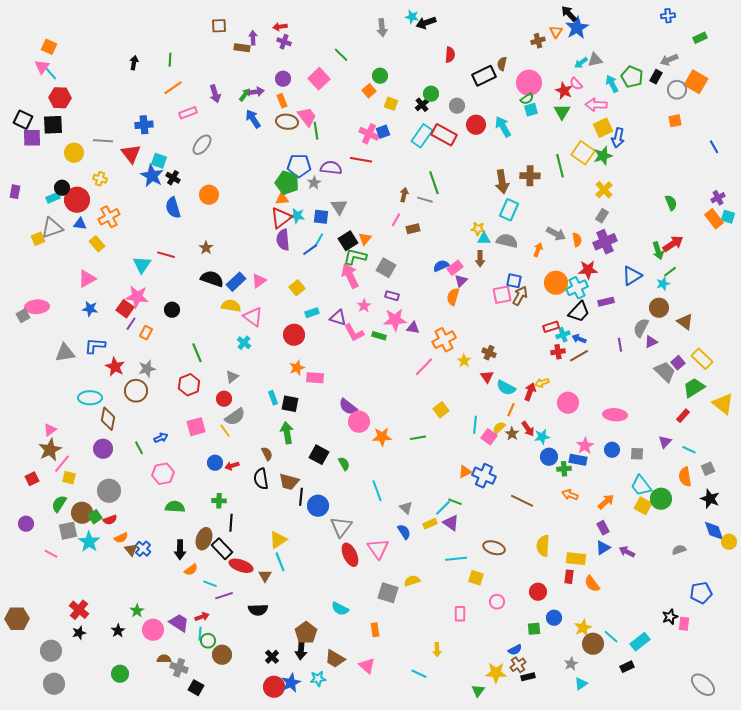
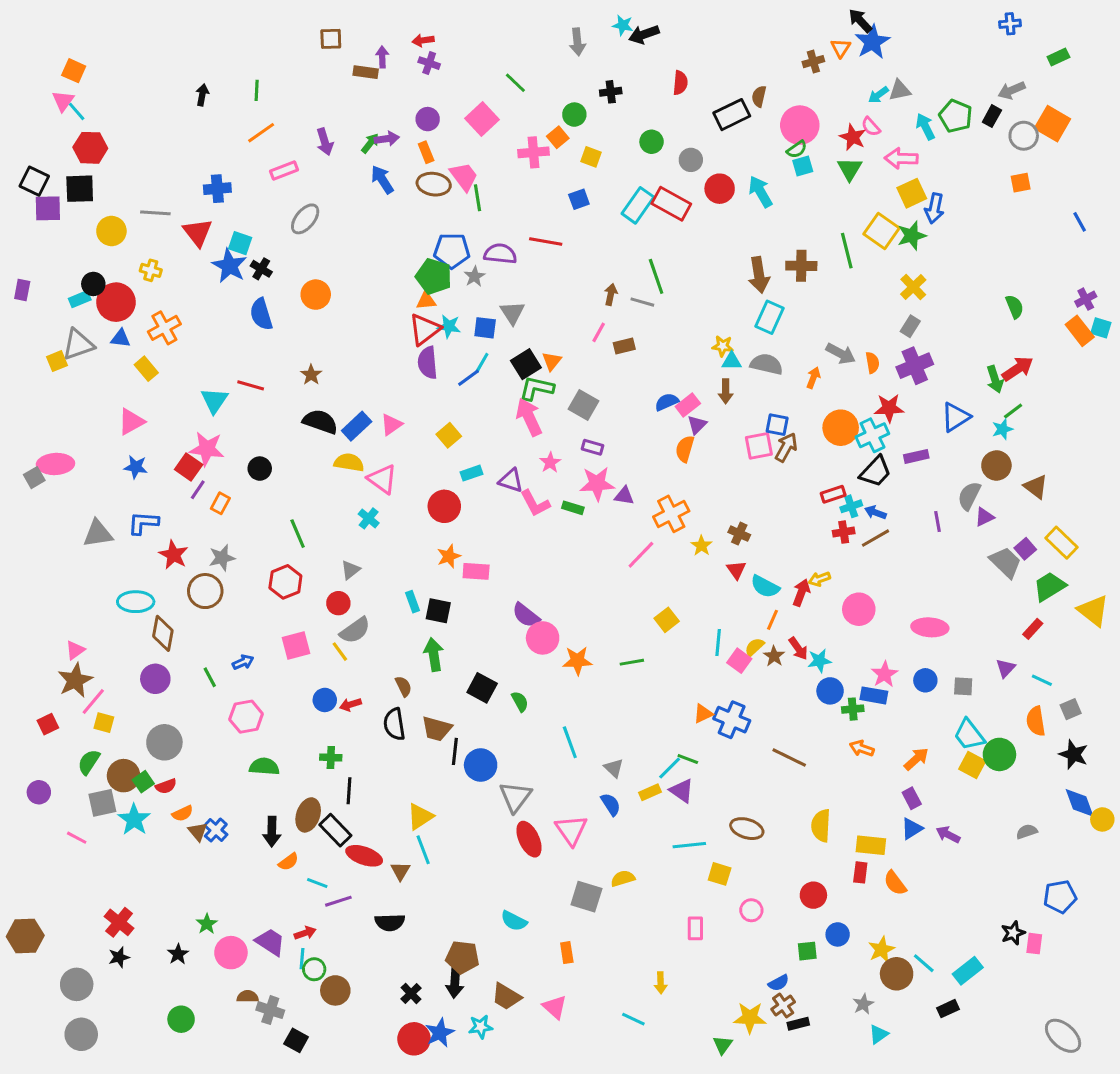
black cross: (422, 105) -> (611, 92), moved, turned 32
pink cross: (369, 134) -> (534, 152), moved, turned -30
brown pentagon: (306, 633) -> (462, 957), turned -30

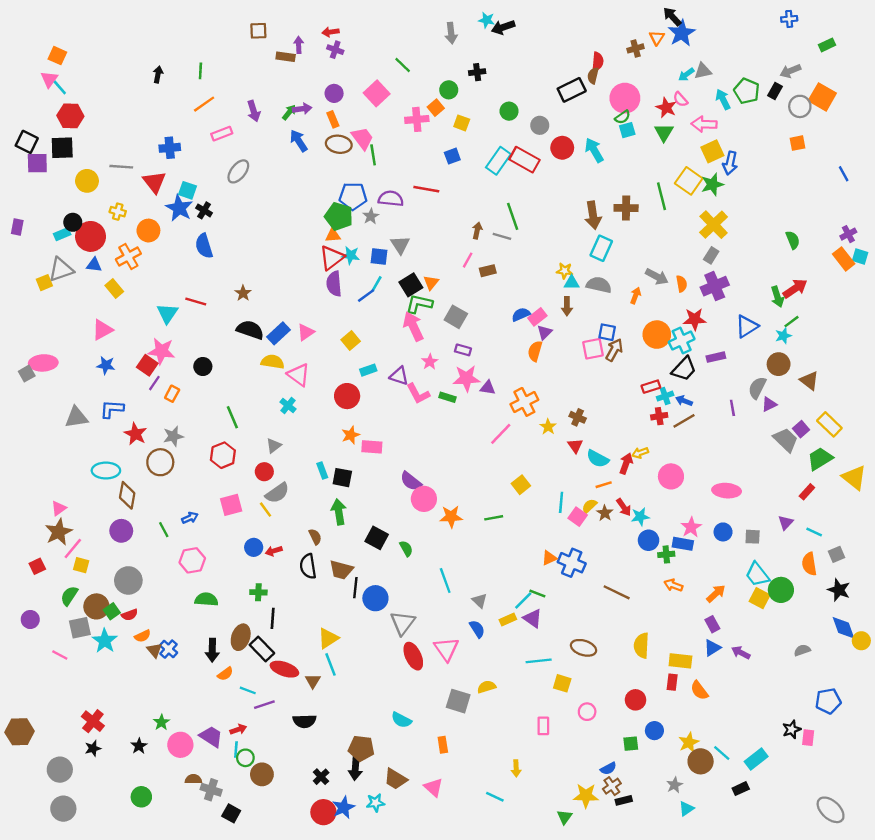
red semicircle: (680, 83) -> (598, 61), moved
yellow cross: (913, 287) -> (714, 225), size x1.4
orange circle: (316, 295) -> (148, 231), moved
orange line: (773, 620) -> (604, 485), turned 49

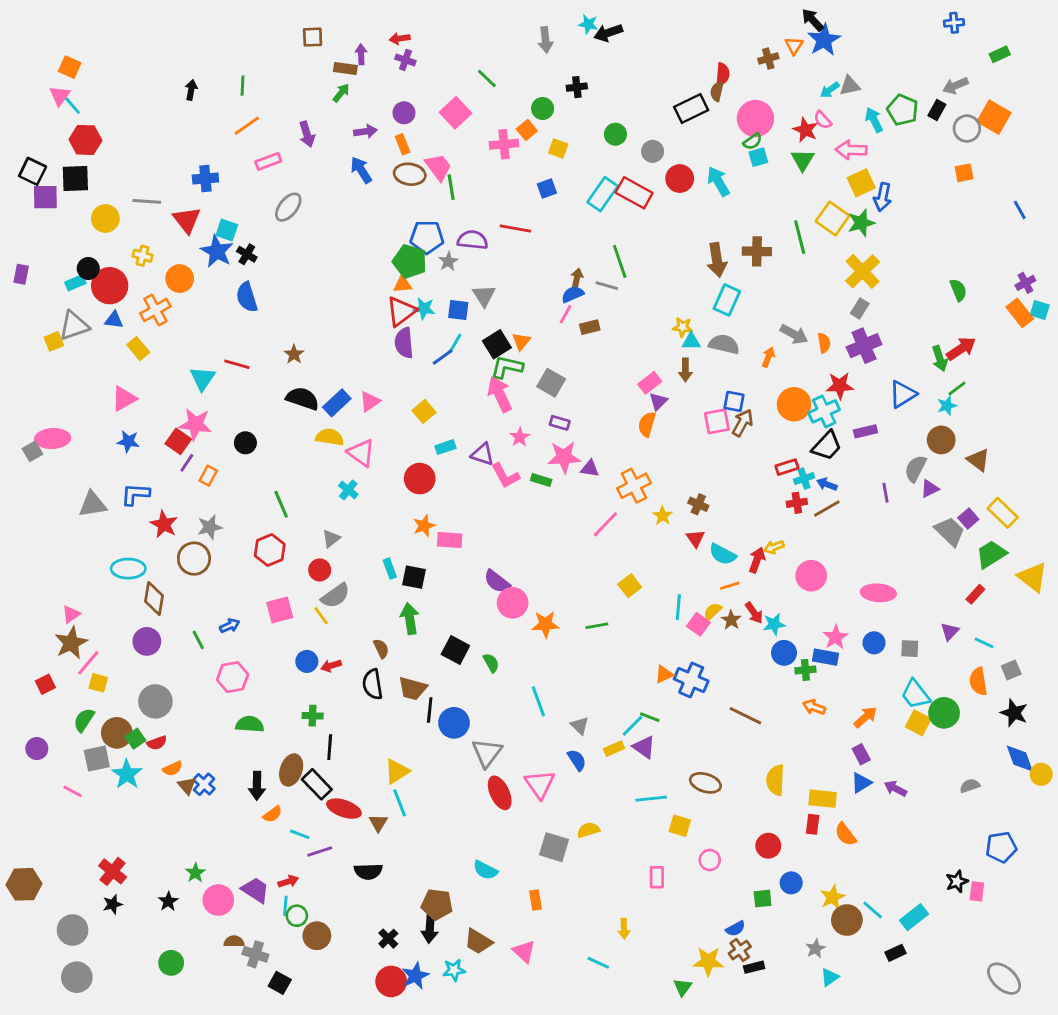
green arrow: (289, 112) -> (341, 93), moved
blue semicircle: (521, 314) -> (573, 294), moved

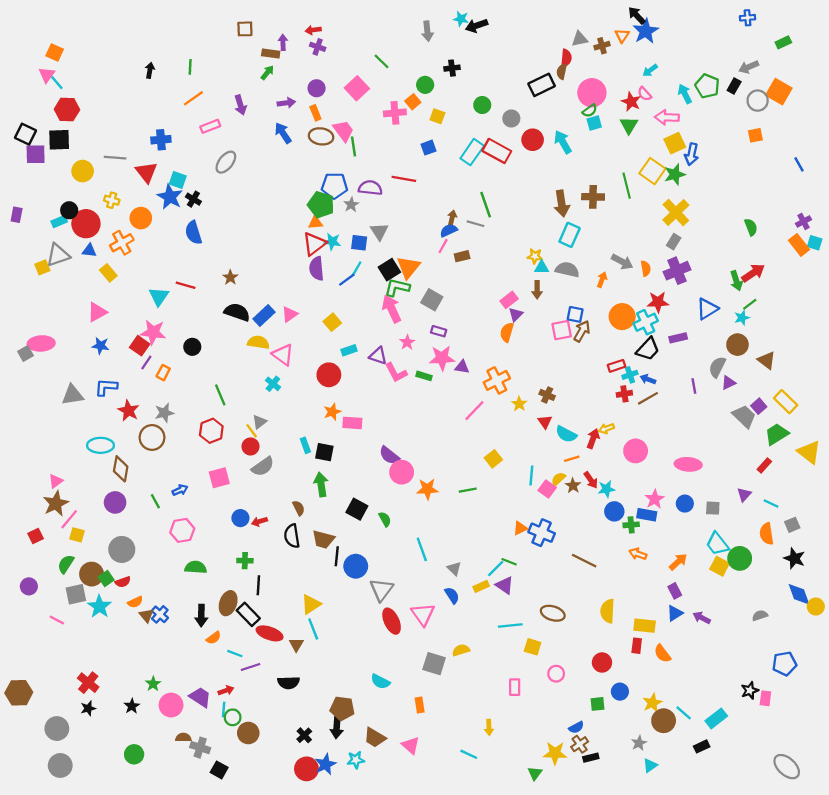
gray triangle: (850, 86) -> (580, 39), moved
orange triangle: (521, 341) -> (408, 267), size x1.6
yellow line: (321, 616) -> (252, 431), moved

